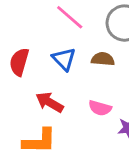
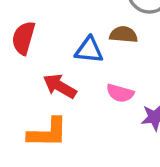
blue triangle: (64, 59) -> (89, 50), moved, turned -40

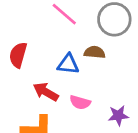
pink semicircle: (120, 93) -> (80, 102), moved

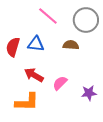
blue triangle: (68, 64) -> (36, 44), moved
pink semicircle: (80, 102) -> (60, 83), turned 119

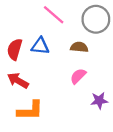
red arrow: (34, 75) -> (18, 81), moved
pink semicircle: (60, 83) -> (78, 76), moved

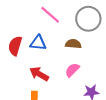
red arrow: (18, 81) -> (39, 74), moved

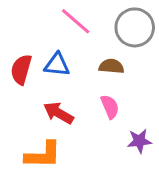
pink semicircle: (72, 70) -> (110, 107), turned 112

